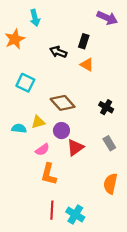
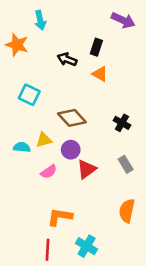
orange star: (15, 39) -> (17, 45), turned -30
orange L-shape: (49, 174) -> (60, 217), moved, turned 85
red line: (52, 210) -> (47, 250), moved

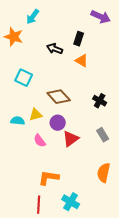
cyan arrow: (40, 20) -> (33, 17), turned 49
pink semicircle: (49, 172) -> (40, 141), turned 88

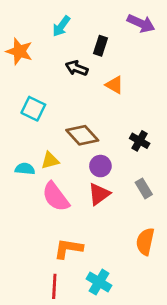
cyan arrow: (33, 17) -> (61, 26), moved
black rectangle: (79, 39) -> (100, 46), moved
purple circle: (58, 123) -> (100, 166), moved
pink semicircle: (40, 141) -> (56, 197), size x1.6

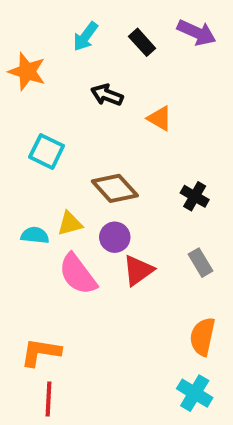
black rectangle: (100, 46) -> (142, 42), moved, turned -60
purple circle: (100, 166) -> (115, 237), moved
orange L-shape: (68, 249) -> (41, 352), moved
cyan cross: (99, 282) -> (195, 393), moved
red line: (54, 286) -> (48, 399), moved

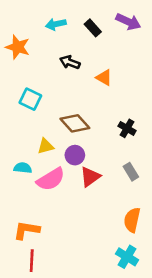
cyan arrow: (86, 36) -> (56, 24), turned 42
cyan semicircle: (35, 235) -> (23, 168), moved
pink semicircle: (78, 274) -> (51, 179), turned -84

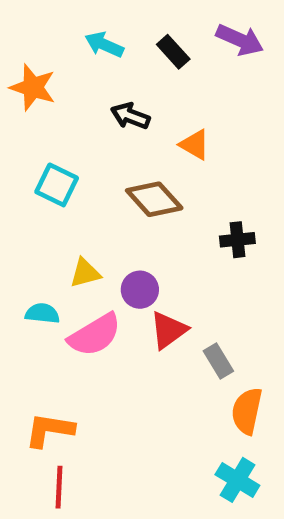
cyan arrow: (56, 24) -> (104, 45), turned 36
brown diamond: (75, 123) -> (154, 199), moved
black cross: (127, 128) -> (237, 240), turned -36
gray rectangle: (131, 172) -> (218, 361), moved

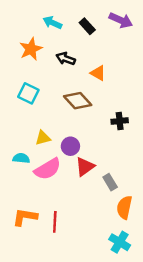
orange star: (33, 87) -> (31, 49), moved, turned 30
red line: (59, 487) -> (55, 222), moved

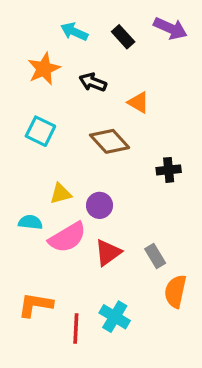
red triangle: (85, 167) -> (108, 253), moved
red line: (55, 222) -> (76, 328), moved
cyan cross: (120, 242) -> (115, 317), moved

